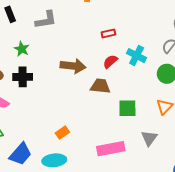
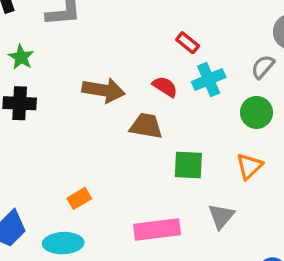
red rectangle: (108, 33) -> (188, 43), moved, turned 48
cyan cross: (137, 56) -> (209, 80), turned 36
red semicircle: (110, 61) -> (165, 87), turned 70

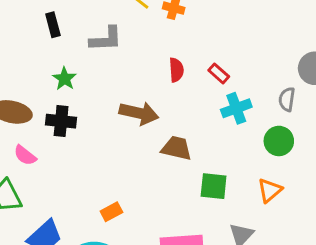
gray semicircle: (263, 67) -> (287, 99), turned -35
red semicircle: (165, 87) -> (176, 70), moved, turned 50

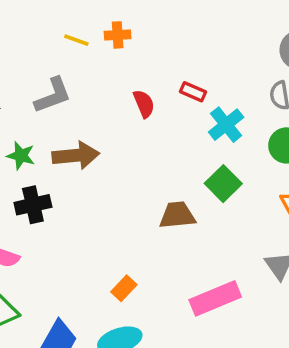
brown arrow: (139, 113) -> (76, 155), moved
brown trapezoid: (176, 148) -> (177, 215), moved
green square: (214, 186) -> (223, 184), moved, turned -32

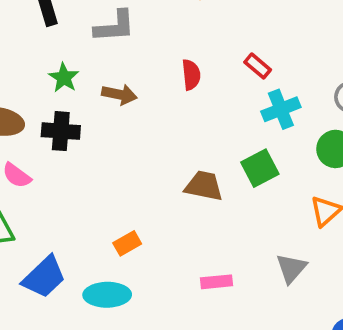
red semicircle: (144, 104) -> (191, 75), moved
brown arrow: (76, 155) -> (119, 94), size x0.7
pink rectangle: (215, 298) -> (216, 282), size x0.6

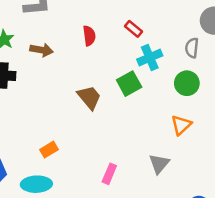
green square: (260, 168) -> (129, 84), moved
brown trapezoid: (204, 186) -> (89, 97), moved, turned 40
pink rectangle: (216, 282) -> (109, 174), turned -60

